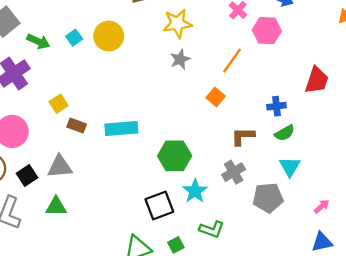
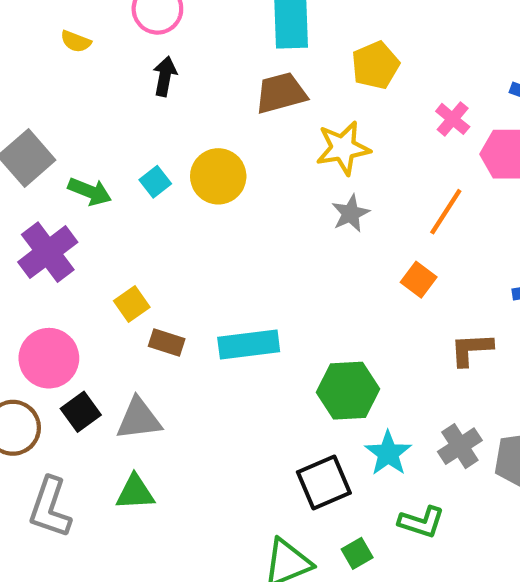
gray cross: (234, 172) -> (460, 446), moved
black square: (27, 175) -> (81, 412), moved

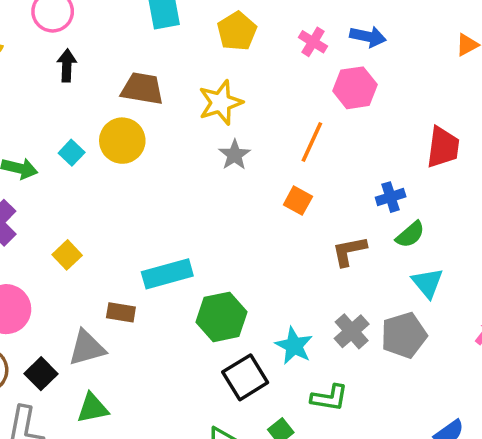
brown trapezoid: (281, 93) -> (142, 89), moved, turned 33
pink cross: (453, 119) -> (313, 42), moved
brown rectangle: (167, 343) -> (121, 312), moved
green hexagon: (348, 391) -> (222, 317), moved
black square: (81, 412) -> (41, 374), moved

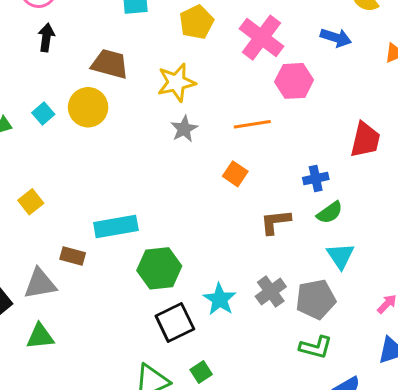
blue arrow: (368, 37) -> (336, 38), moved
pink cross: (313, 42) -> (262, 38), size x1.8
orange line: (312, 142) -> (252, 124), turned 51
green L-shape: (329, 398) -> (316, 347), moved

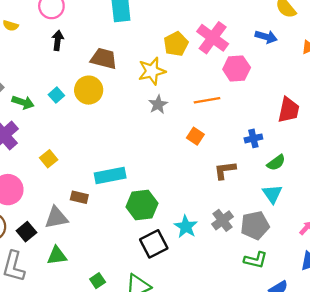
yellow pentagon: (196, 22) -> (176, 44), moved
green semicircle: (330, 213) -> (276, 163), moved
green square: (201, 372) -> (98, 281), moved

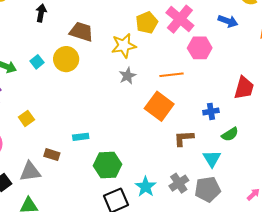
orange square: (195, 136) -> (159, 106), size x1.8
cyan rectangle: (110, 176) -> (81, 137), size x0.6
cyan triangle: (272, 194) -> (212, 159), moved

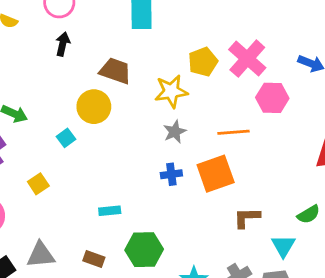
cyan square: (37, 62) -> (66, 138), moved
orange square: (159, 106) -> (216, 174), turned 32
blue cross: (211, 111) -> (171, 174), moved
brown rectangle: (52, 155) -> (94, 259), moved

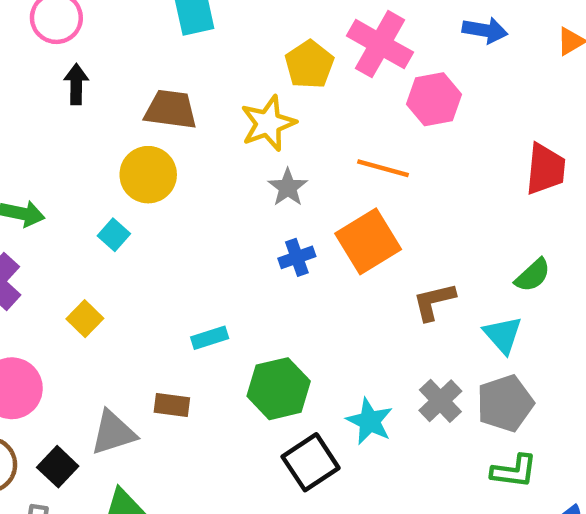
orange line: (233, 132) -> (383, 168), turned 32
brown rectangle: (94, 259) -> (172, 405), moved

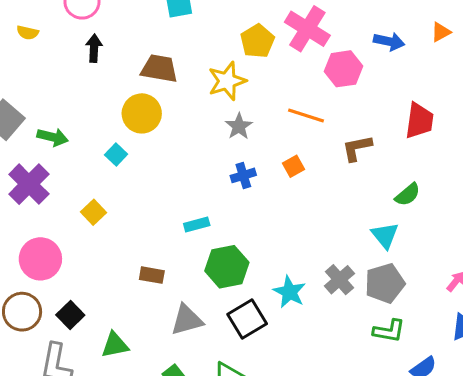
blue arrow: (485, 30) -> (389, 41), moved
orange square: (368, 241) -> (294, 166), size x0.5
brown L-shape: (434, 302) -> (357, 148), moved
cyan rectangle: (210, 338) -> (197, 225), moved
gray triangle: (113, 433) -> (187, 320), moved

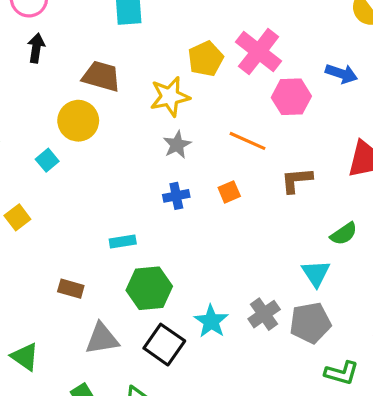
black square: (247, 319) -> (164, 345), turned -30
green L-shape: (389, 331) -> (342, 373), moved
green triangle: (115, 345) -> (25, 357), turned 40

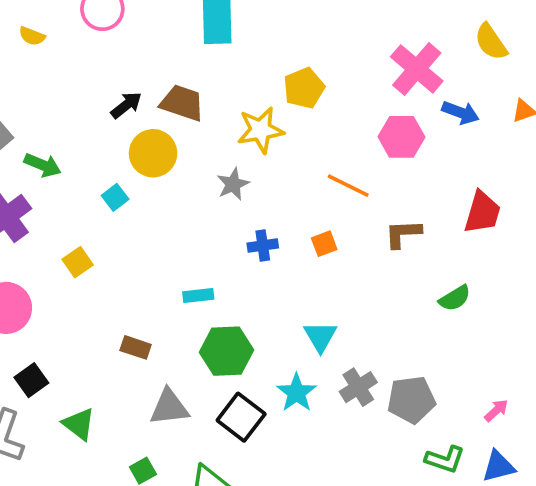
black arrow: (36, 48) -> (126, 105), moved, turned 40
pink cross: (259, 52) -> (417, 69), moved
gray star: (177, 145) -> (233, 184), moved
cyan triangle: (316, 273) -> (320, 336), moved

